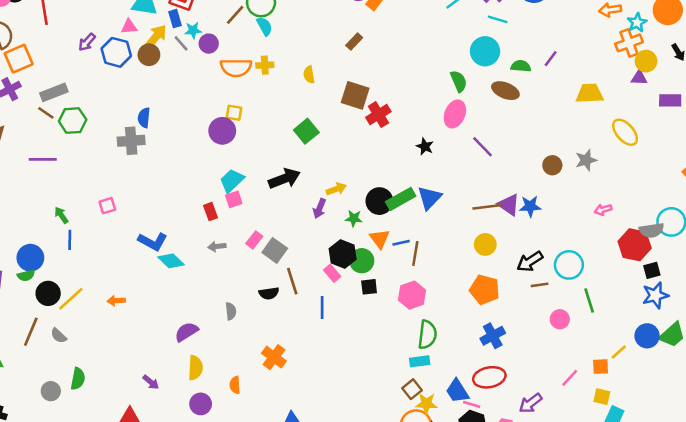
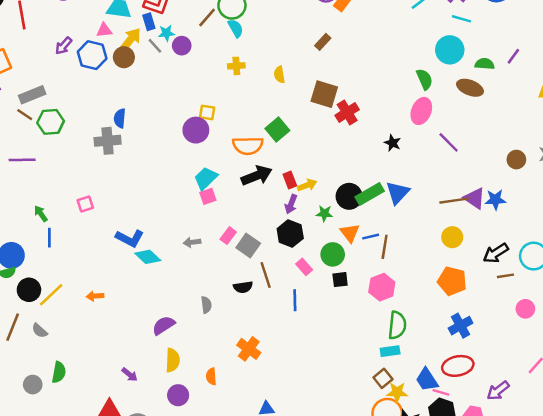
orange semicircle: (236, 68) -> (248, 146), moved
red rectangle: (210, 212) -> (290, 180), moved
black hexagon: (343, 254) -> (290, 233), moved

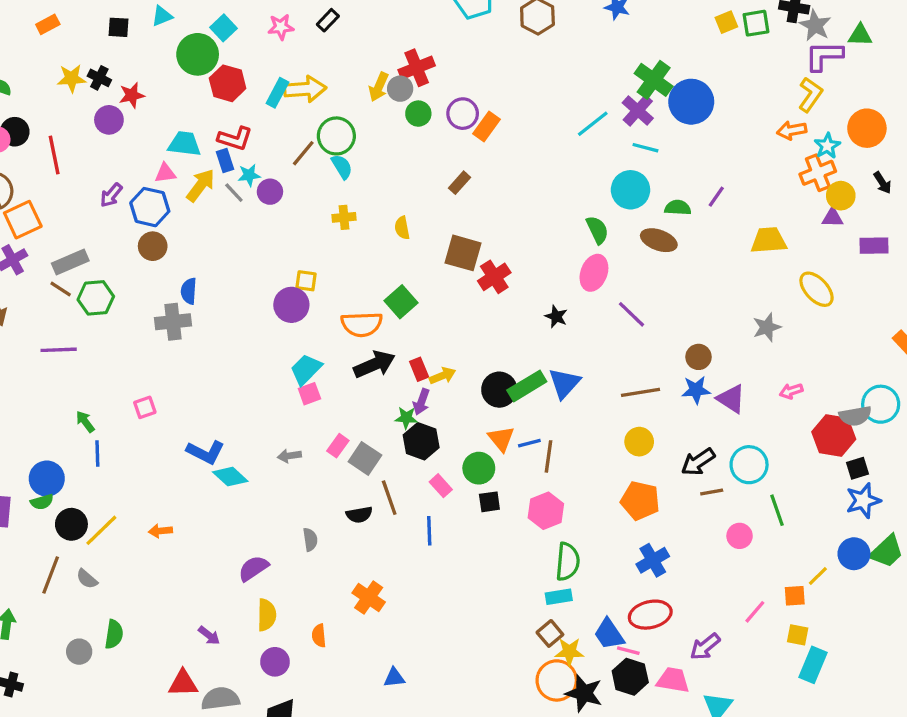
brown circle: (124, 57) -> (153, 246), moved
brown circle: (516, 160) -> (699, 357), moved
purple triangle: (475, 198) -> (731, 399), moved
green star: (324, 213) -> (406, 418), moved

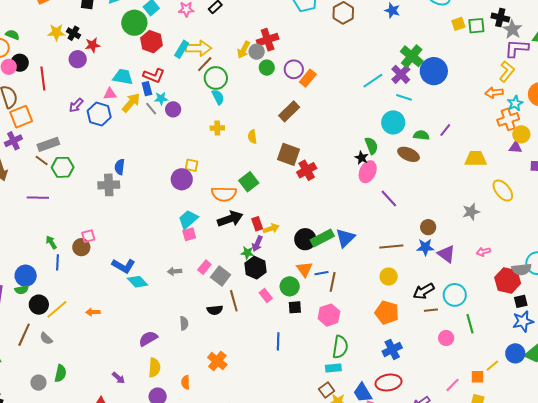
brown line: (303, 153) -> (205, 64), moved
brown rectangle: (459, 183) -> (289, 111), size x1.5
brown circle: (153, 246) -> (81, 247), moved
black star: (556, 317) -> (362, 158), moved
blue line: (429, 531) -> (278, 341), moved

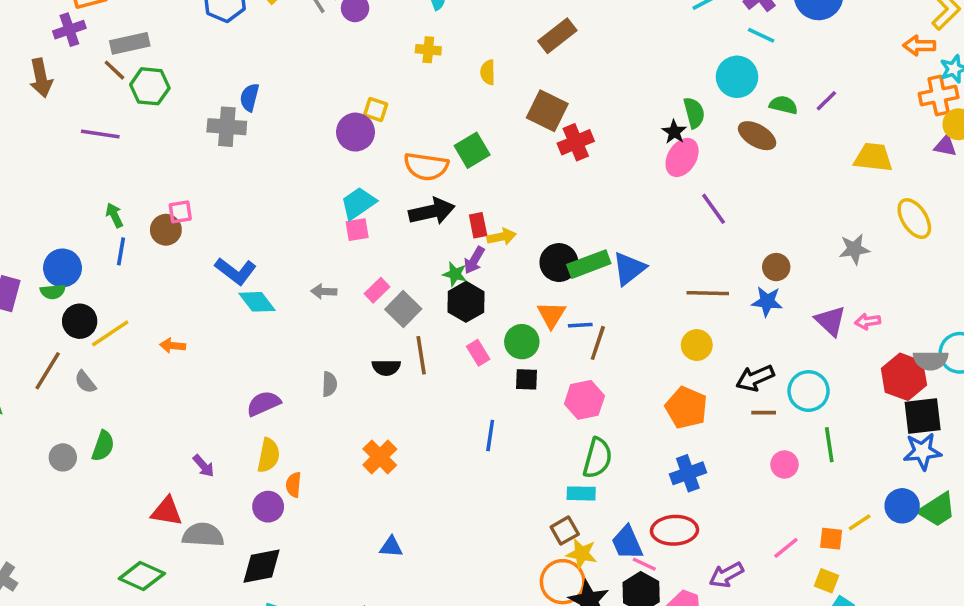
purple triangle: (446, 254) -> (830, 321), moved
black square: (521, 301) -> (923, 416), size x1.6
orange semicircle: (185, 382) -> (294, 485), moved

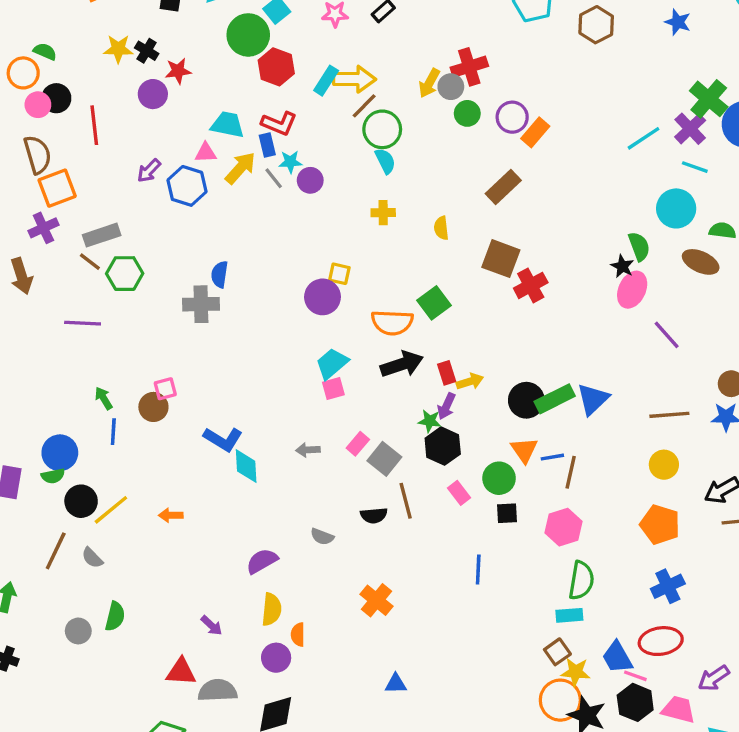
cyan diamond: (257, 302) -> (246, 466), turned 40
gray semicircle: (329, 384) -> (322, 537), turned 115

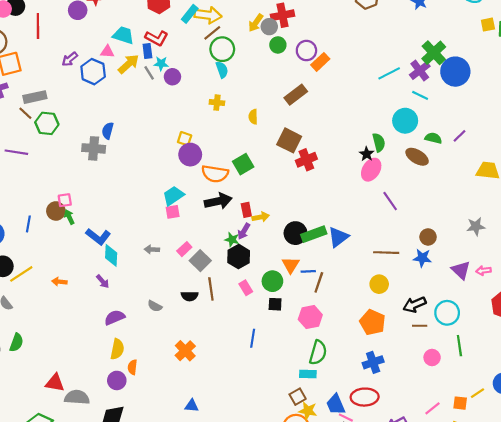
purple circle: (323, 297) -> (190, 155), moved
green arrow: (104, 398) -> (69, 217), moved
purple arrow: (211, 625) -> (103, 281), moved

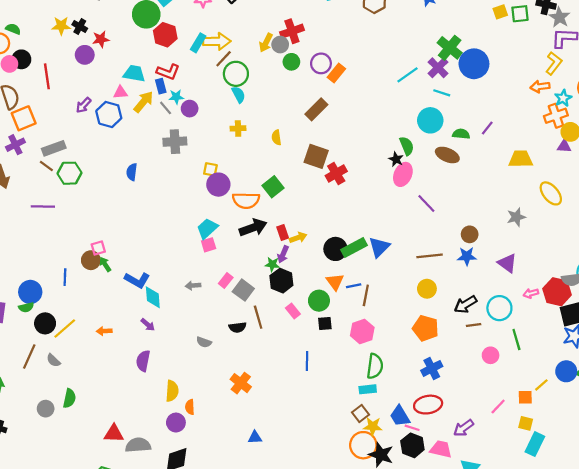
gray cross: (94, 148) -> (175, 142), moved
pink arrow: (483, 271) -> (531, 293), moved
purple semicircle: (115, 317) -> (143, 361), moved, turned -48

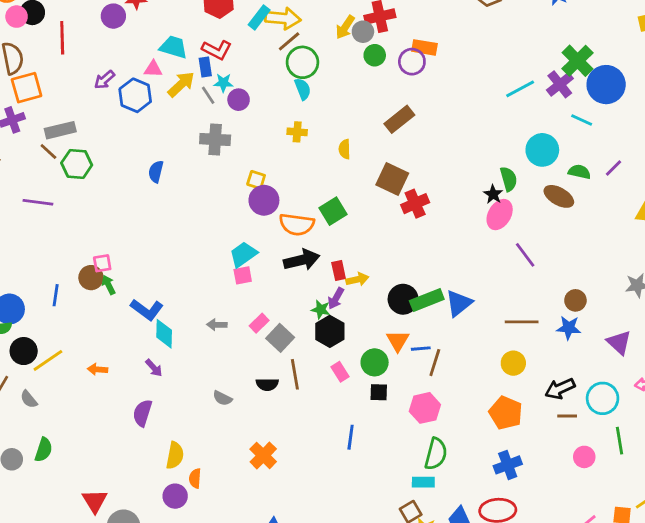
orange rectangle: (336, 73) -> (425, 47), moved, turned 54
cyan line: (442, 93) -> (582, 120), moved
red triangle: (114, 434) -> (95, 501), turned 50

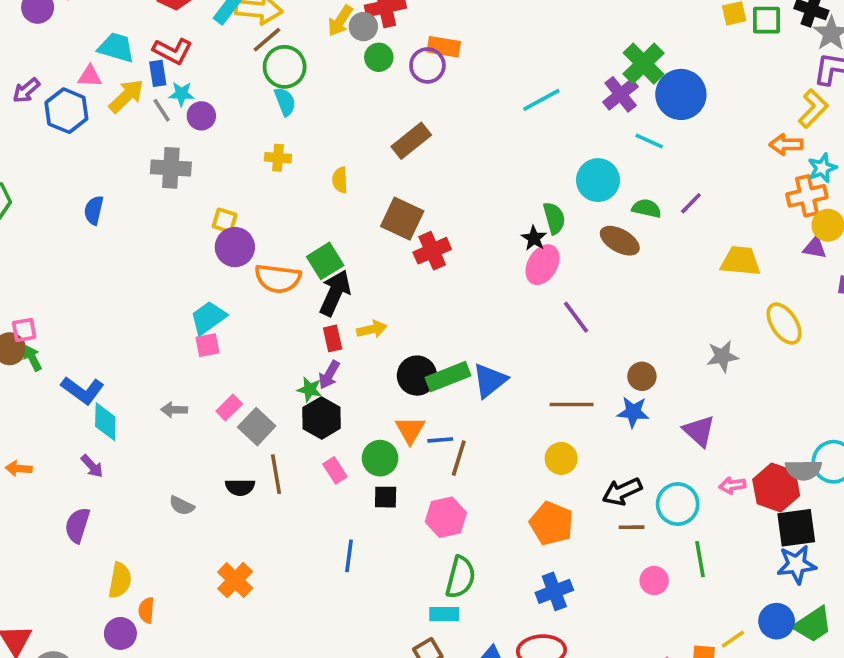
cyan line: (520, 89) -> (541, 100), moved
black arrow: (302, 260) -> (335, 293), moved, turned -52
yellow arrow: (357, 279) -> (372, 329), moved

